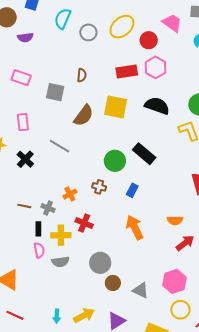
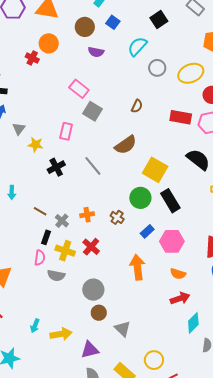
gray square: (55, 92) -> (93, 111), moved
yellow square: (116, 107) -> (155, 170), moved
pink hexagon: (175, 281) -> (172, 241), moved

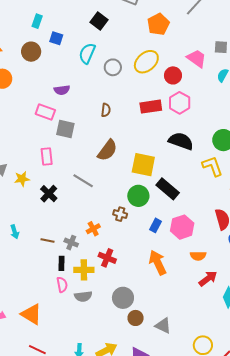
purple semicircle: (96, 52) -> (62, 90), moved
brown cross: (117, 217) -> (120, 214), moved

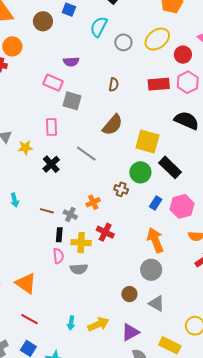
gray circle: (123, 298) -> (151, 270), moved

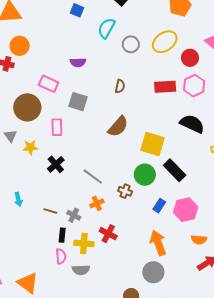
brown circle: (43, 21) -> (27, 107), moved, size x1.4
pink rectangle: (53, 83) -> (49, 84), moved
gray line: (86, 154) -> (93, 177), moved

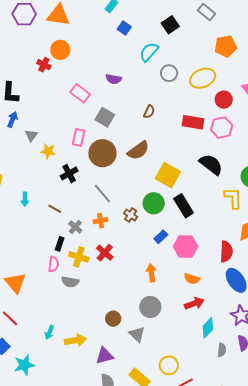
brown circle: (27, 107) -> (102, 153), moved
brown line: (50, 211) -> (55, 209), moved
orange arrow: (158, 243) -> (151, 273), size x0.7
gray circle: (153, 272) -> (150, 307), moved

